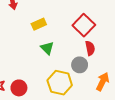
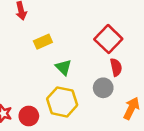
yellow rectangle: (39, 24) -> (43, 42), moved
yellow hexagon: (60, 83) -> (62, 102), moved

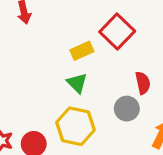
red square: (108, 39) -> (117, 32), moved
yellow rectangle: (43, 42) -> (82, 51), moved

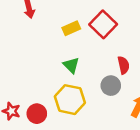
yellow rectangle: (82, 51) -> (71, 28), moved

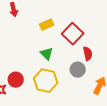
red square: (103, 24) -> (73, 34), moved
red circle: (37, 114) -> (16, 80), moved

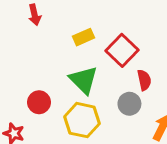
green triangle: (47, 54) -> (83, 80), size x1.5
red circle: (16, 80) -> (39, 102), moved

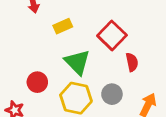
yellow rectangle: (83, 37) -> (63, 26), moved
gray circle: (129, 104) -> (112, 94), moved

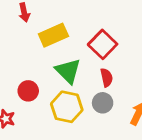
yellow rectangle: (63, 26) -> (53, 35), size x1.5
red semicircle: (132, 62) -> (107, 78), moved

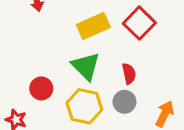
yellow rectangle: (53, 35) -> (93, 26), moved
red square: (103, 44) -> (139, 23), moved

